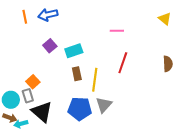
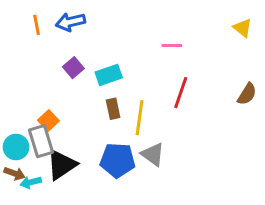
brown semicircle: (168, 64) -> (247, 94), turned 35
gray rectangle: (28, 96) -> (41, 141), size x1.5
gray triangle: (104, 105) -> (153, 154), turned -36
black triangle: (42, 112) -> (62, 165), turned 45

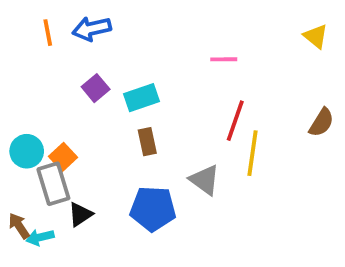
yellow line: (140, 118) -> (253, 153), moved
cyan circle: (16, 147) -> (27, 151), moved
gray triangle: (153, 154) -> (205, 180), moved
black triangle: (62, 165) -> (80, 214), size x0.6
brown arrow: (15, 173) -> (19, 226), turned -144

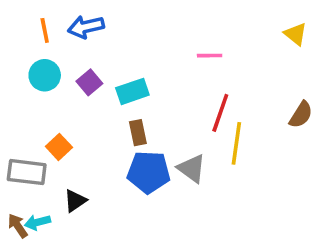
cyan circle: (27, 151) -> (45, 75), moved
gray rectangle: (53, 184) -> (27, 172), moved, turned -66
blue pentagon: (153, 209) -> (149, 172), moved
brown arrow: (19, 226) -> (18, 226), moved

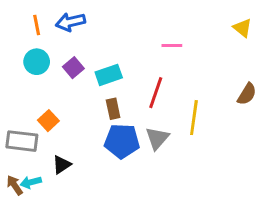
red line: (220, 113) -> (156, 93), moved
gray triangle: (192, 168) -> (157, 138), turned 35

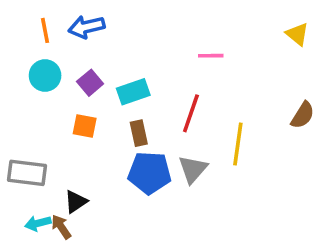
orange square: (48, 121) -> (85, 126), moved, turned -36
brown arrow: (15, 185) -> (61, 227), moved

